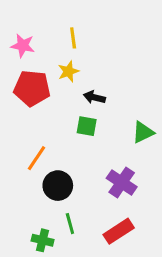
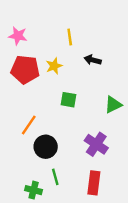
yellow line: (73, 38) -> (70, 37), moved
yellow star: (68, 71) -> (54, 66), moved
black arrow: (94, 97) -> (93, 60), moved
red rectangle: (119, 231) -> (94, 183), turned -50

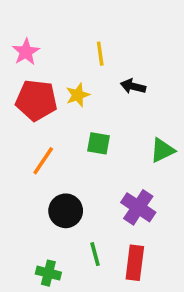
pink star: (18, 36) -> (26, 52), turned 30
orange line: (29, 125) -> (43, 161), moved
green line: (55, 177) -> (95, 254), moved

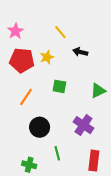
yellow line: (100, 54) -> (60, 32), turned -32
red rectangle: (135, 263) -> (94, 161), moved

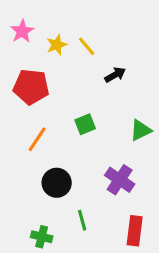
pink star: (16, 31) -> (22, 31), moved
black arrow: (80, 52) -> (115, 75), turned 136
yellow star: (47, 57) -> (57, 45), moved
green square: (59, 86) -> (85, 124), turned -32

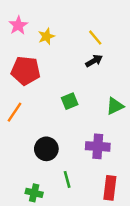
yellow line: (87, 46) -> (95, 38), moved
orange line: (37, 139) -> (15, 112), moved
purple cross: (120, 180) -> (98, 146), turned -30

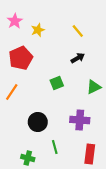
black arrow: (94, 61) -> (78, 58), moved
red pentagon: (26, 71) -> (21, 58), turned -30

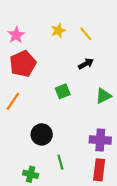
pink star: (15, 21) -> (16, 35), moved
yellow star: (38, 30) -> (58, 31), moved
purple cross: (80, 120) -> (100, 140), moved

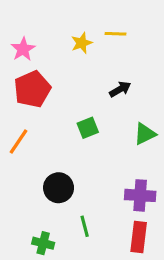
yellow line: (86, 34) -> (115, 34), moved, turned -48

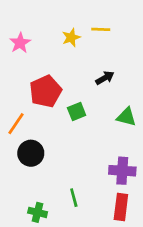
red pentagon: (32, 89) -> (46, 91), moved
green triangle: (145, 134) -> (126, 117), turned 40
black circle: (59, 188) -> (31, 153), moved

